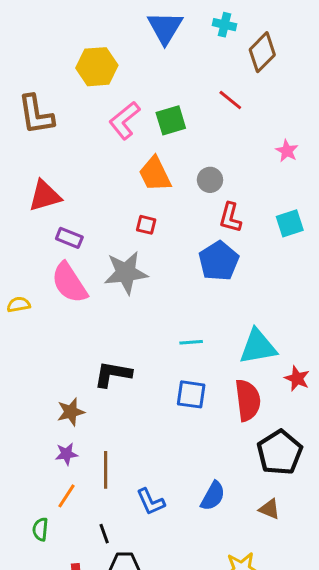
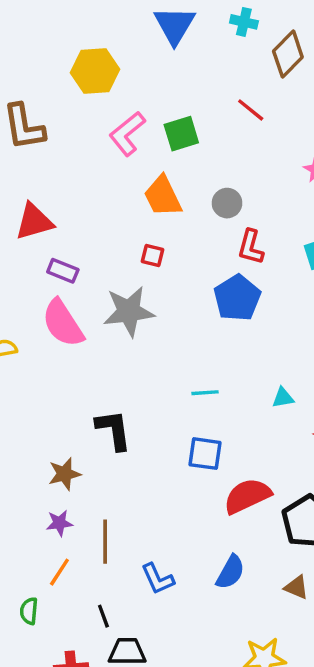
cyan triangle: (258, 347) -> (283, 398), size x0.5
black L-shape: (113, 374) -> (114, 430), turned 72
red semicircle: (248, 400) -> (247, 496), moved, turned -108

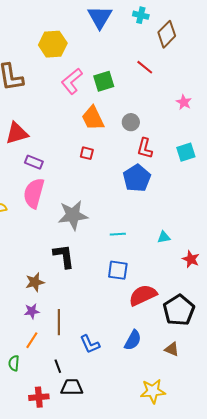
gray star: (129, 311) -> (73, 215), moved
pink semicircle: (63, 323) -> (34, 193), turned 48

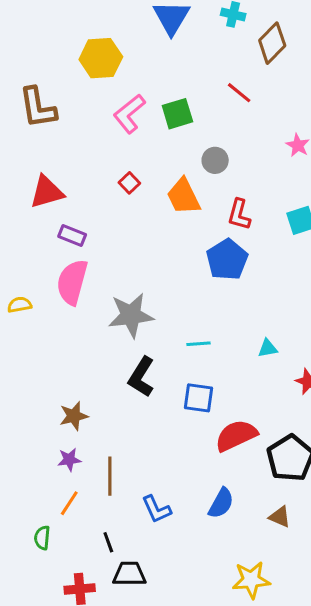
orange trapezoid: (93, 118) -> (183, 196), moved
gray circle: (131, 122) -> (215, 160), moved
red square: (87, 153) -> (129, 183), moved, turned 32
black L-shape: (64, 256) -> (141, 377), moved, turned -140

